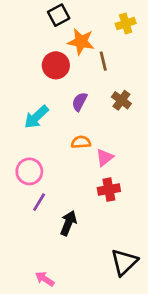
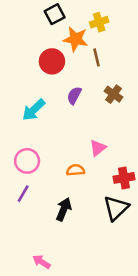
yellow cross: (126, 23) -> (99, 22), moved
orange semicircle: (81, 142) -> (76, 170), moved
red cross: (109, 190) -> (124, 178), moved
purple line: (39, 202) -> (23, 194), moved
black triangle: (124, 262) -> (116, 208), moved

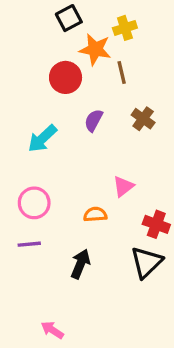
red cross: (124, 178) -> (156, 224), turned 30
purple line: (23, 194) -> (29, 244), turned 54

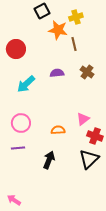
red circle: (66, 77) -> (16, 49), moved
purple semicircle: (94, 120) -> (57, 73), turned 56
pink triangle: (123, 186) -> (83, 119), moved
pink arrow: (52, 330) -> (14, 200), moved

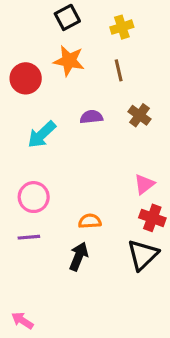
orange star: (58, 30) -> (69, 61), moved
pink triangle: (83, 119) -> (144, 184), moved
orange semicircle: (58, 130) -> (90, 221), moved

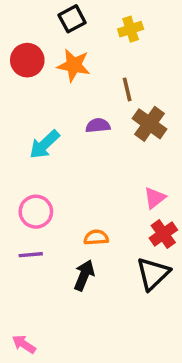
brown line: (119, 70) -> (127, 89), moved
red circle: (26, 78) -> (27, 60), moved
brown cross: (139, 115) -> (149, 124), size x1.4
red cross: (152, 218) -> (163, 234), turned 35

